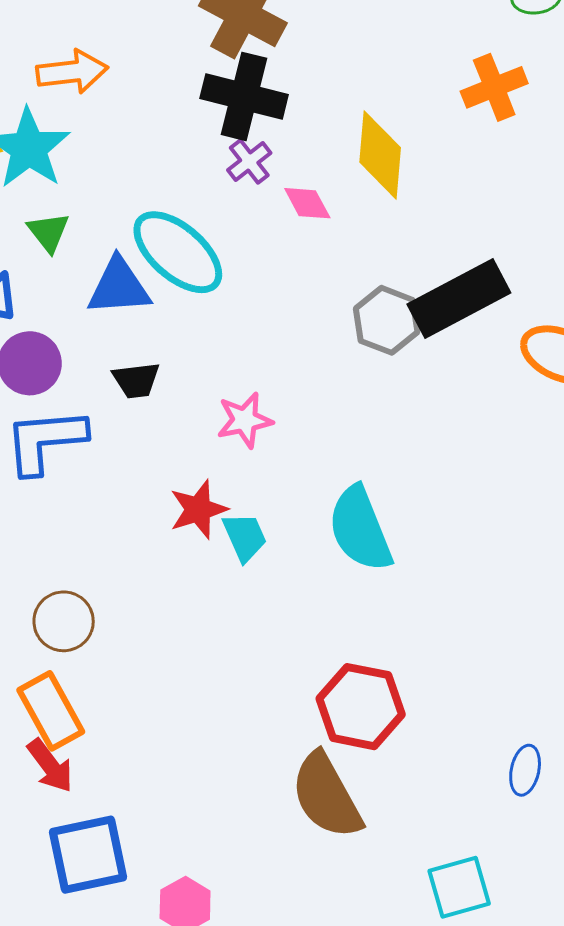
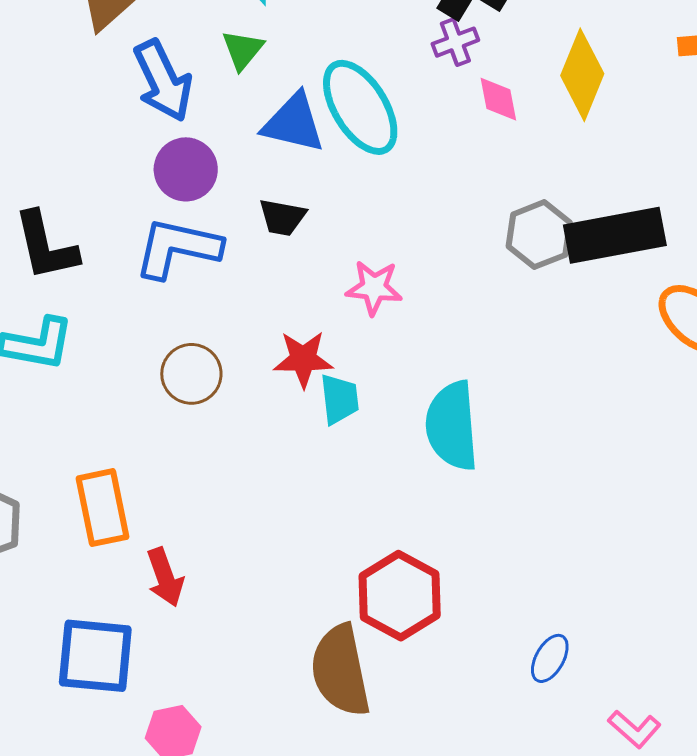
brown circle: (64, 621) -> (191, 374), moved
red arrow: (50, 766) -> (165, 577), moved
blue ellipse: (525, 770) -> (550, 658), moved

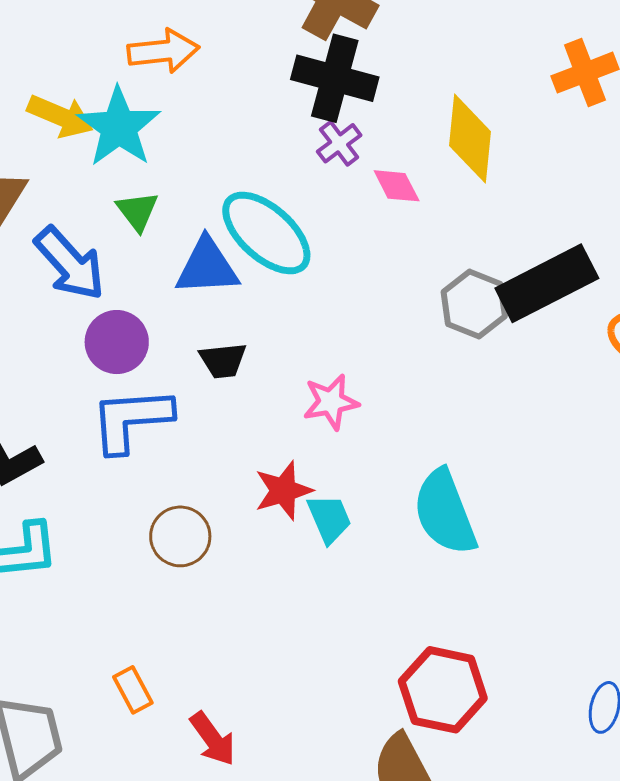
orange rectangle: (102, 508) -> (133, 690), size x0.6

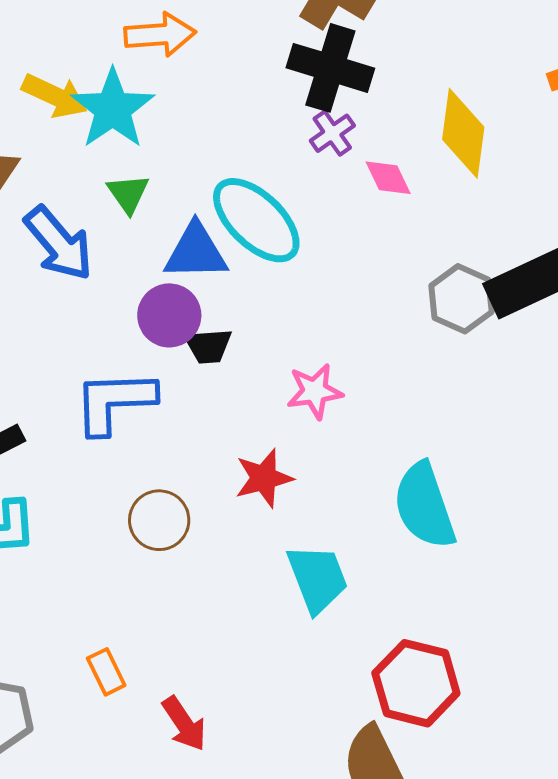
purple circle: (117, 342) -> (169, 315), moved
cyan trapezoid: (329, 519) -> (317, 578), moved, size x1.4

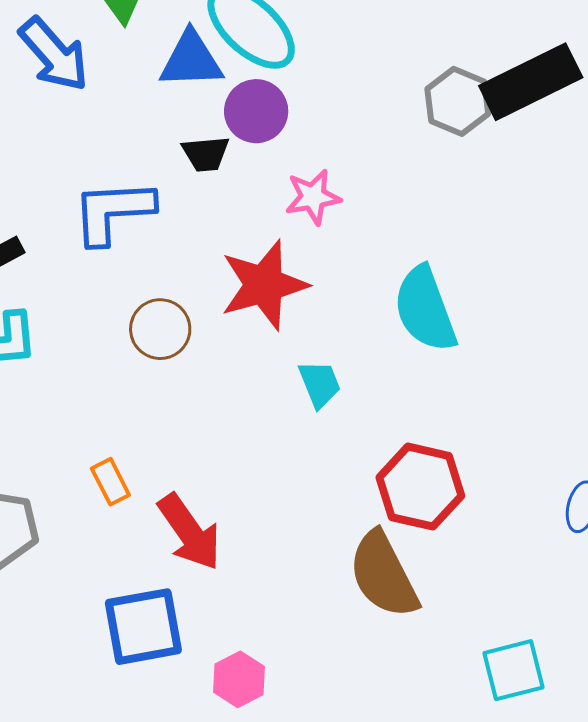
purple circle: (169, 315) -> (256, 111), moved
red star: (264, 478) -> (264, 285), size x1.5
cyan trapezoid: (317, 578) -> (320, 384), size x0.7
red arrow: (184, 724) -> (189, 532), size x1.4

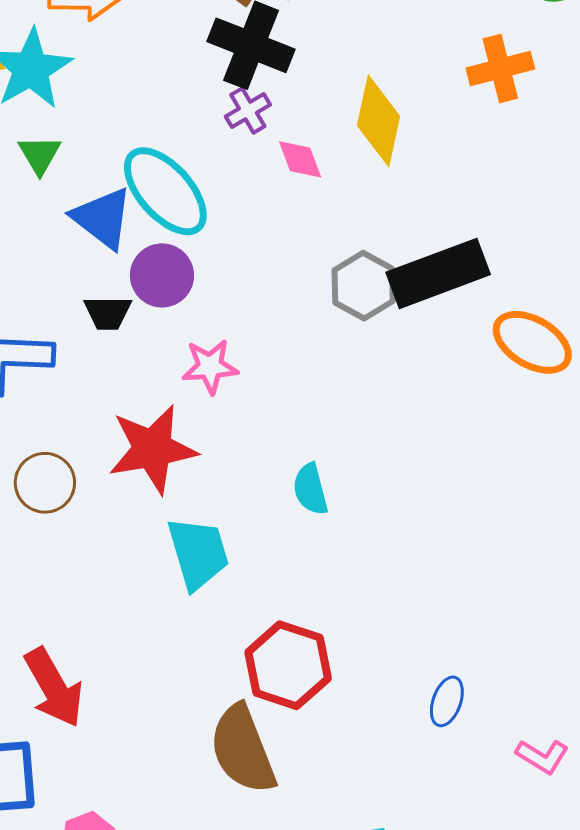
blue triangle: (191, 60) -> (102, 218), turned 34
cyan semicircle: (425, 309) -> (310, 489), size x0.6
cyan trapezoid: (320, 384) -> (198, 553), size x1.5

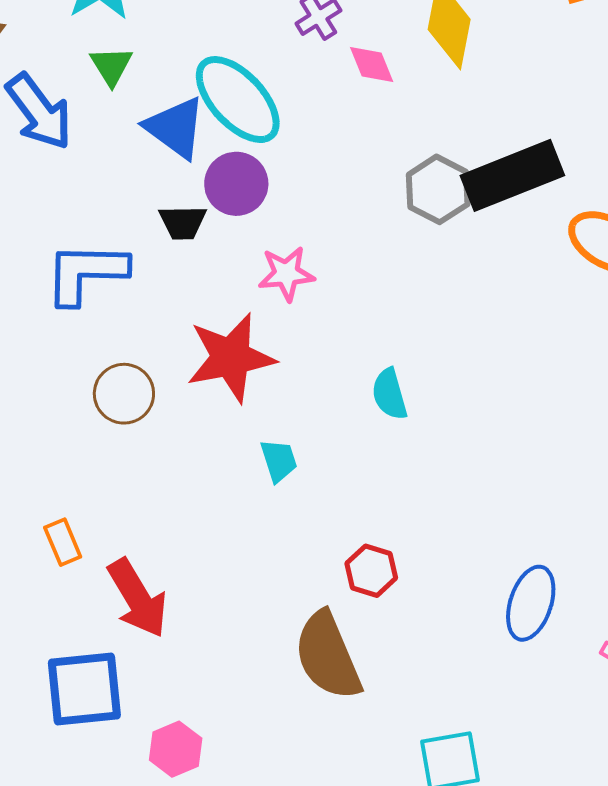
cyan trapezoid: (198, 553) -> (279, 461), size x0.6
red hexagon: (288, 665) -> (371, 571), size x0.6
blue ellipse: (447, 701) -> (531, 603), size x1.5

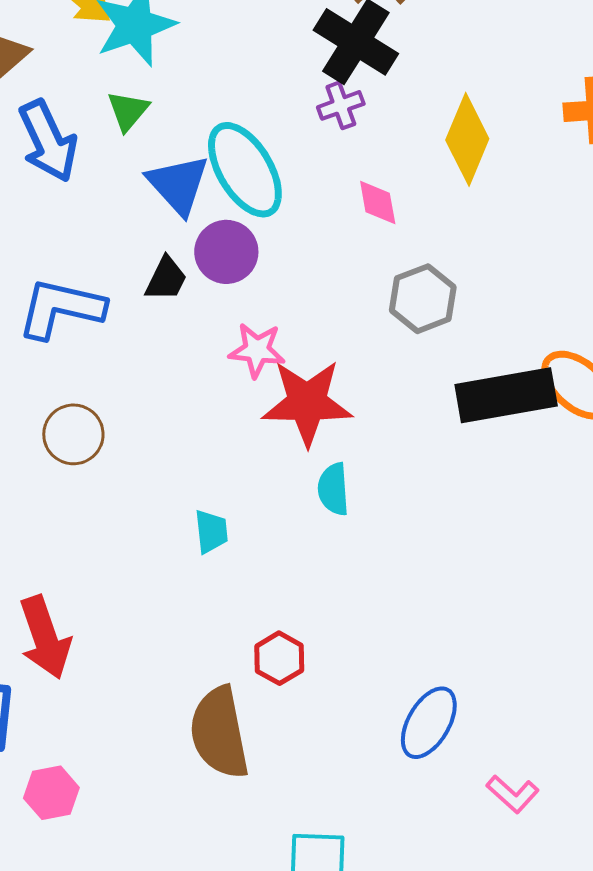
pink diamond: (372, 65) -> (378, 203), moved
black rectangle: (512, 175) -> (506, 395), moved
black trapezoid: (183, 222) -> (166, 279), turned -75
red star: (231, 358) -> (307, 403), moved

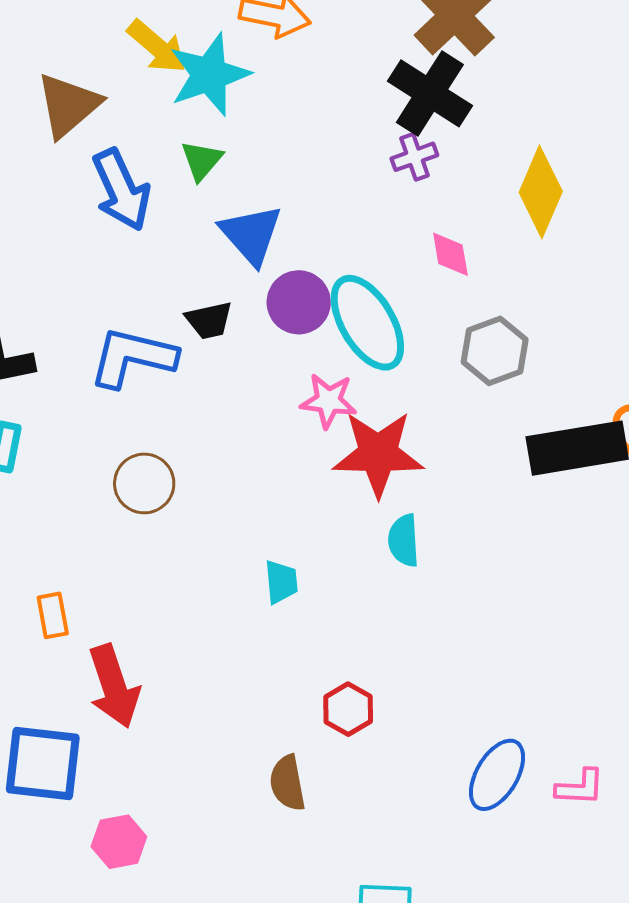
cyan ellipse: (245, 170) -> (367, 323), moved
black trapezoid: (166, 279) -> (209, 320), moved, turned 51
brown semicircle: (219, 733) -> (288, 783), size x0.6
pink L-shape: (513, 794) -> (580, 787), moved, turned -40

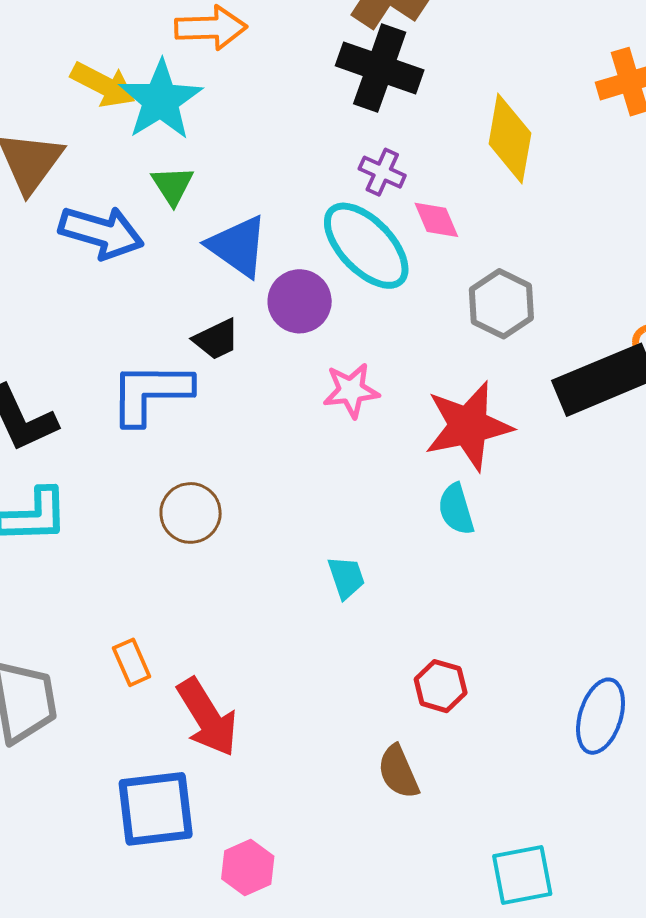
purple cross: (414, 157) -> (382, 172), moved, turned -33
blue arrow: (121, 190) -> (101, 232), turned -36
cyan ellipse: (367, 323) -> (366, 246), moved
red star: (378, 454) -> (468, 426), moved

